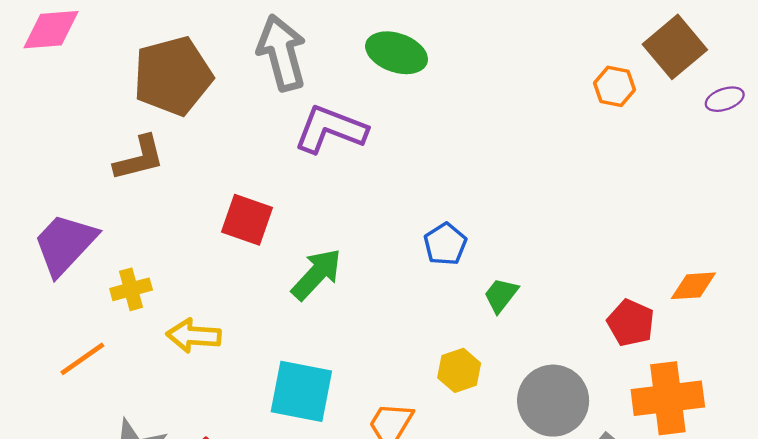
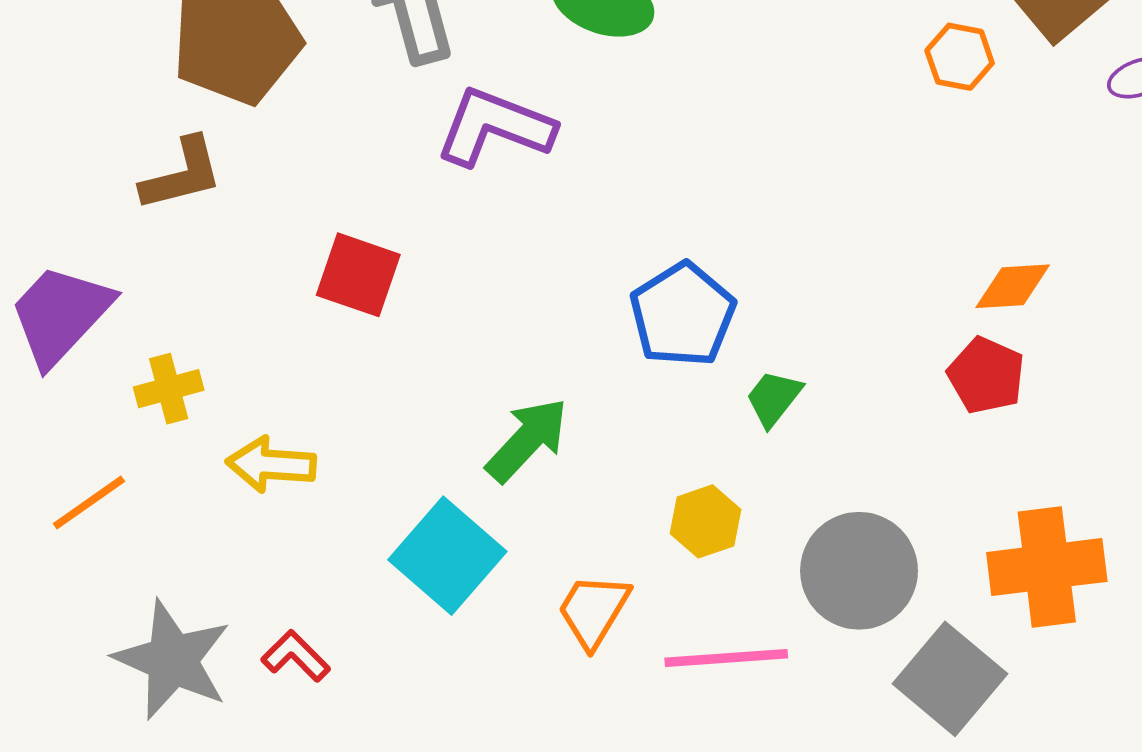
blue pentagon: (445, 244) -> (683, 315), size x1.5
green arrow: (317, 274) -> (527, 440), moved
orange diamond: (693, 286) -> (1013, 286), moved
red pentagon: (631, 323) -> (986, 375), moved
cyan square: (301, 391) -> (447, 556), turned 30

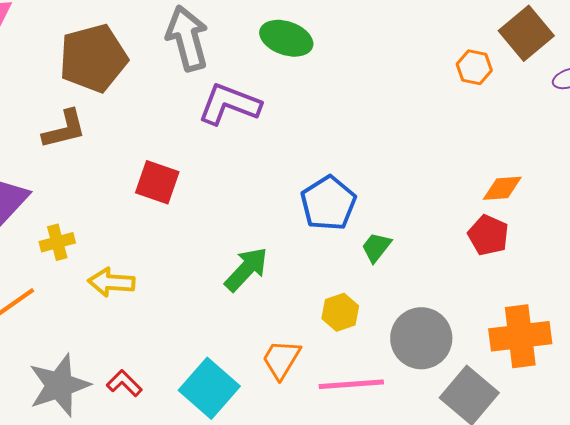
cyan square: (447, 556) -> (209, 388), moved
gray star: (172, 660) -> (59, 385), turned 30

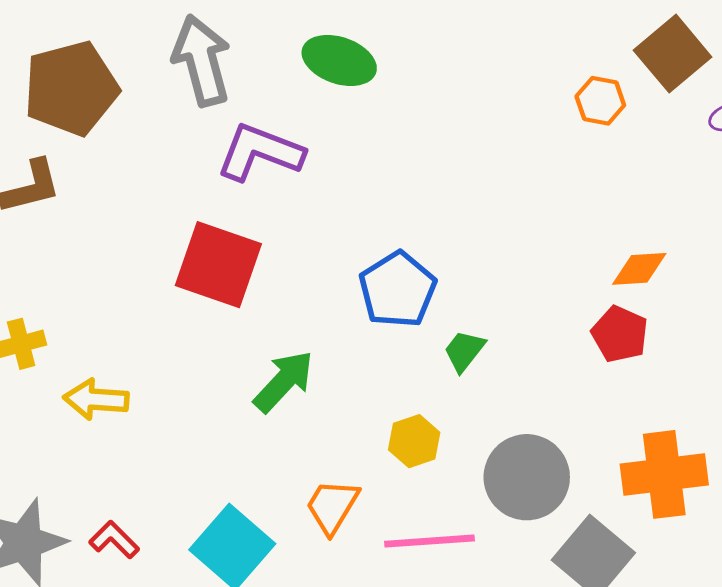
red square: (157, 182) -> (218, 265), moved, size x1.4

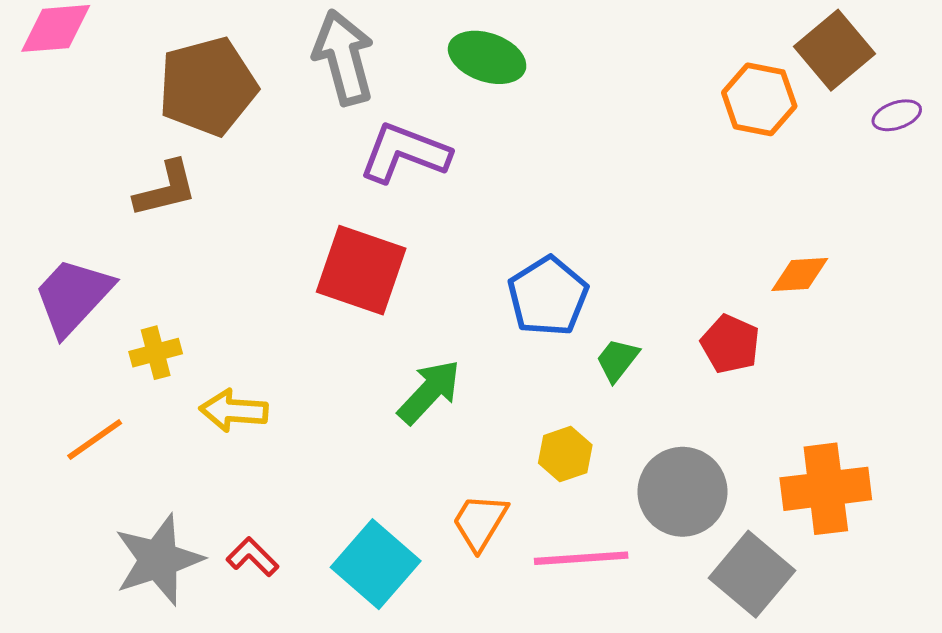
orange hexagon: (600, 101) -> (759, 99), size x1.4
red pentagon: (620, 334) -> (730, 344), moved

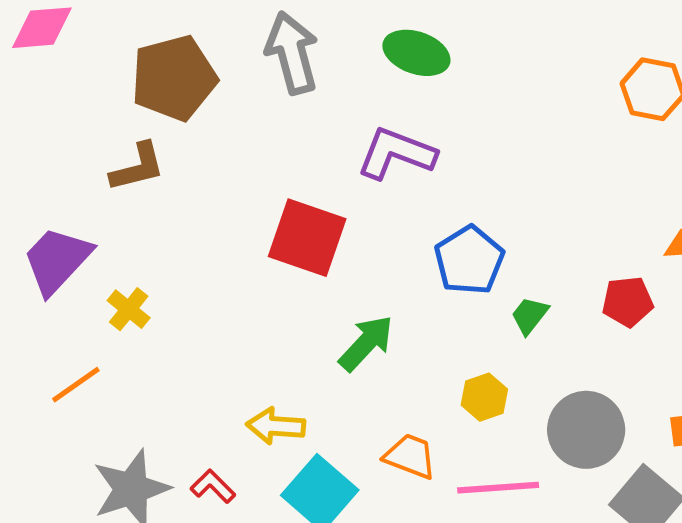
purple L-shape: (405, 153) -> (396, 153), moved
red pentagon: (730, 344) -> (628, 302), turned -30
yellow cross: (156, 353) -> (129, 309), turned -36
yellow arrow: (234, 411) -> (276, 426), moved
orange trapezoid: (480, 522) -> (410, 456), turned 80

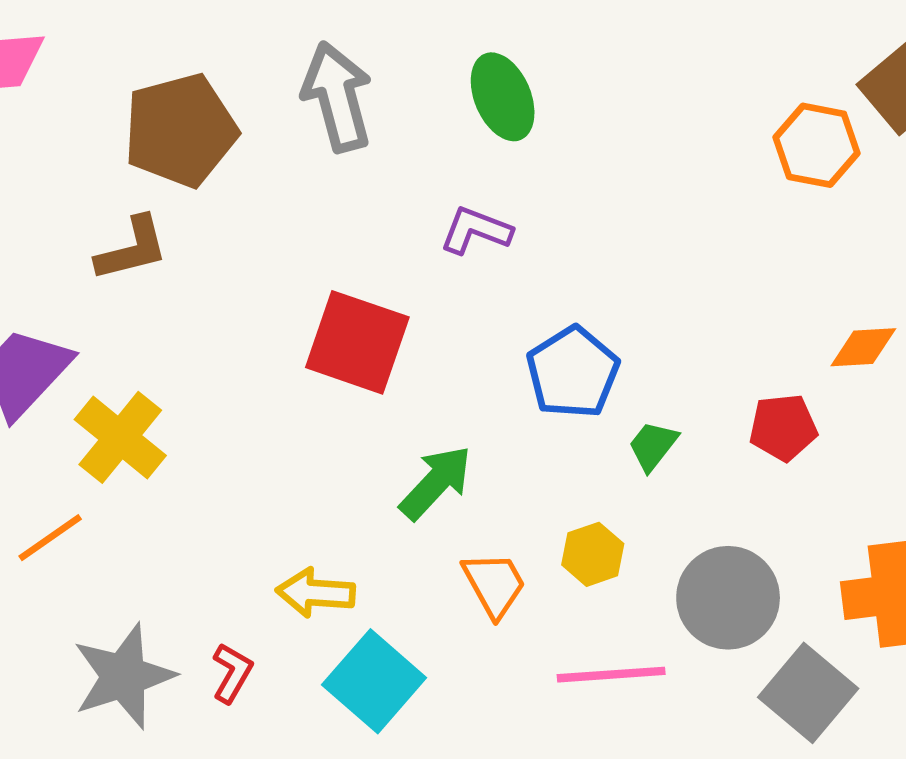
green ellipse: (416, 53) -> (503, 97), turned 48
purple L-shape: (396, 153) -> (476, 230), size x0.7
yellow cross: (129, 309) -> (120, 437), size x1.6
orange trapezoid: (410, 456) -> (494, 584), moved, turned 40
red L-shape: (213, 486) -> (232, 673), turned 75

